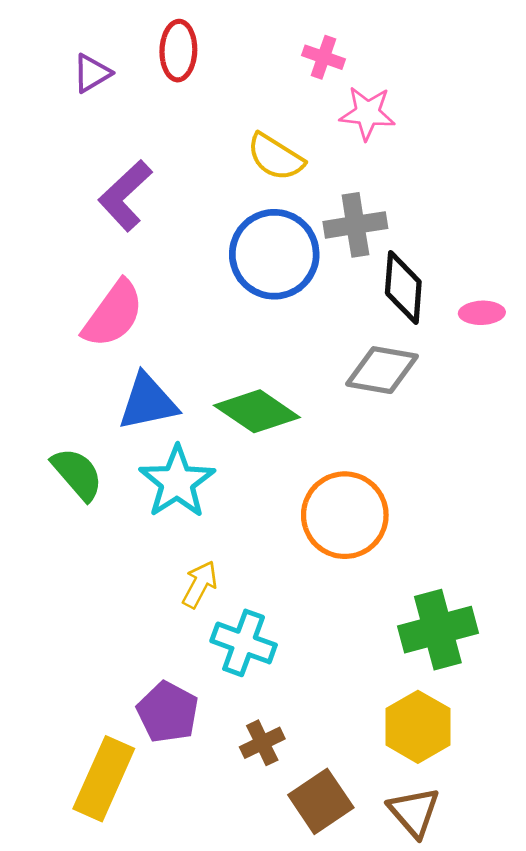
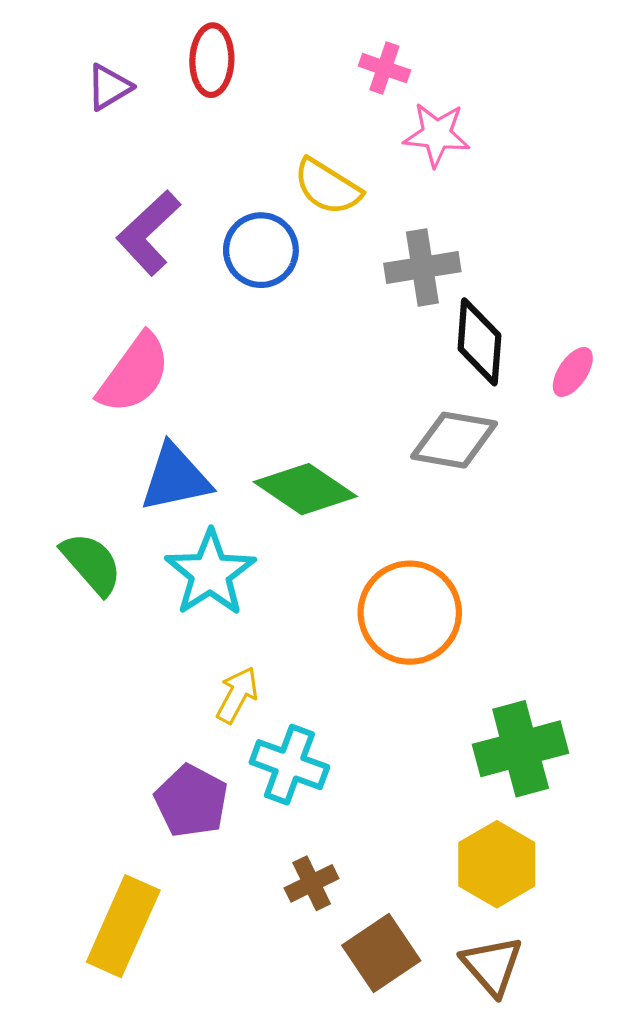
blue circle: (274, 254) -> (261, 250), moved, size x0.7
pink ellipse: (482, 313) -> (573, 372), turned -54
purple pentagon: (168, 712) -> (191, 801), moved

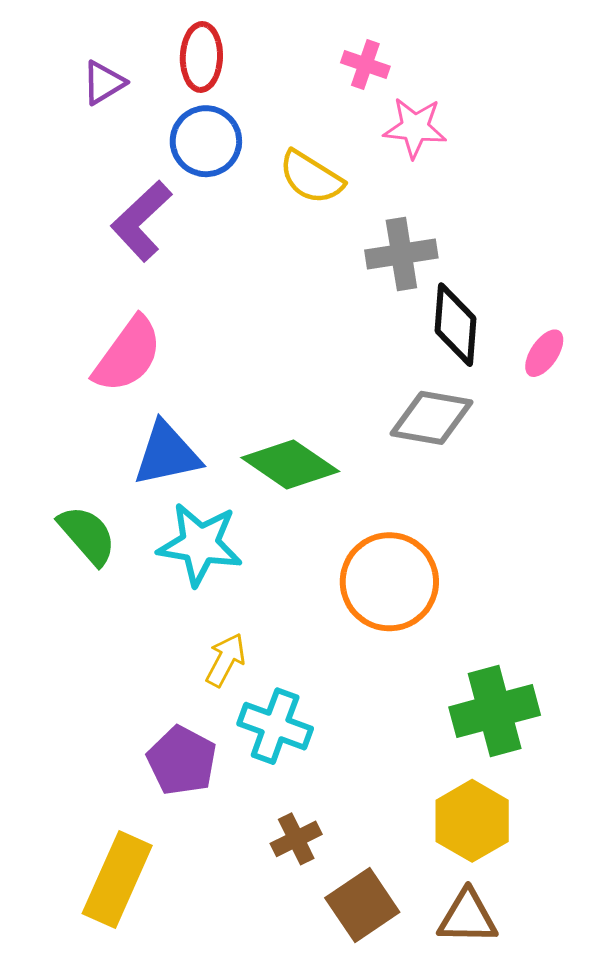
blue circle: (261, 250) -> (206, 141), moved
cyan star: (210, 573) -> (200, 544), turned -30
brown triangle: (492, 966) -> (468, 917), turned -48

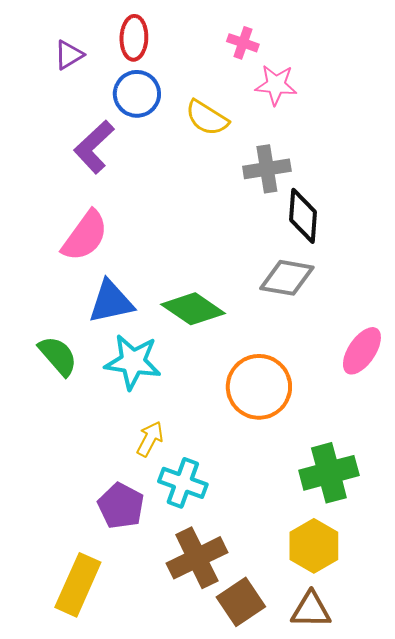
pink ellipse: (544, 353) -> (362, 351), moved, size x1.5
brown cross: (296, 839) -> (197, 558), size x1.8

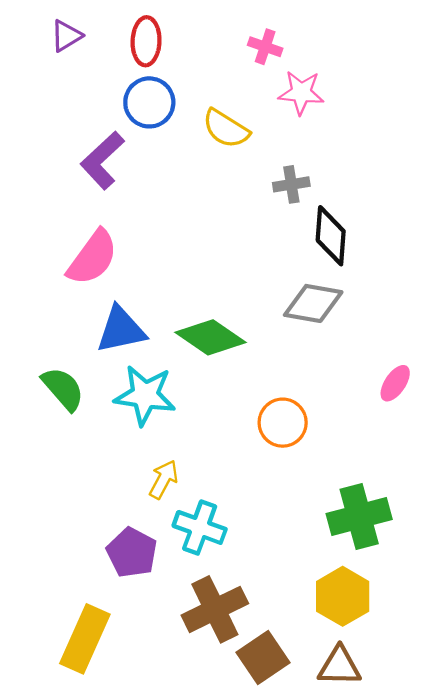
purple triangle: (69, 55) -> (66, 36), moved
gray cross: (267, 169) -> (291, 184), size x0.7
pink ellipse: (362, 351) -> (395, 383), size x0.7
orange circle: (259, 387) -> (283, 423), size x0.7

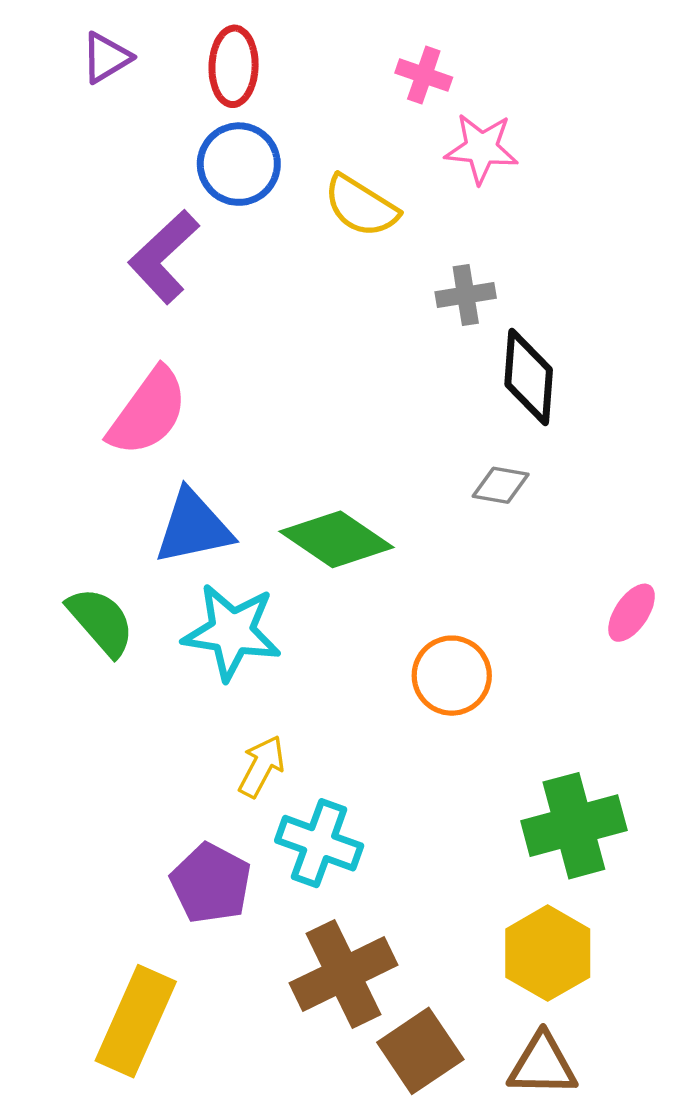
gray diamond: (313, 303) -> (501, 485), size x0.6

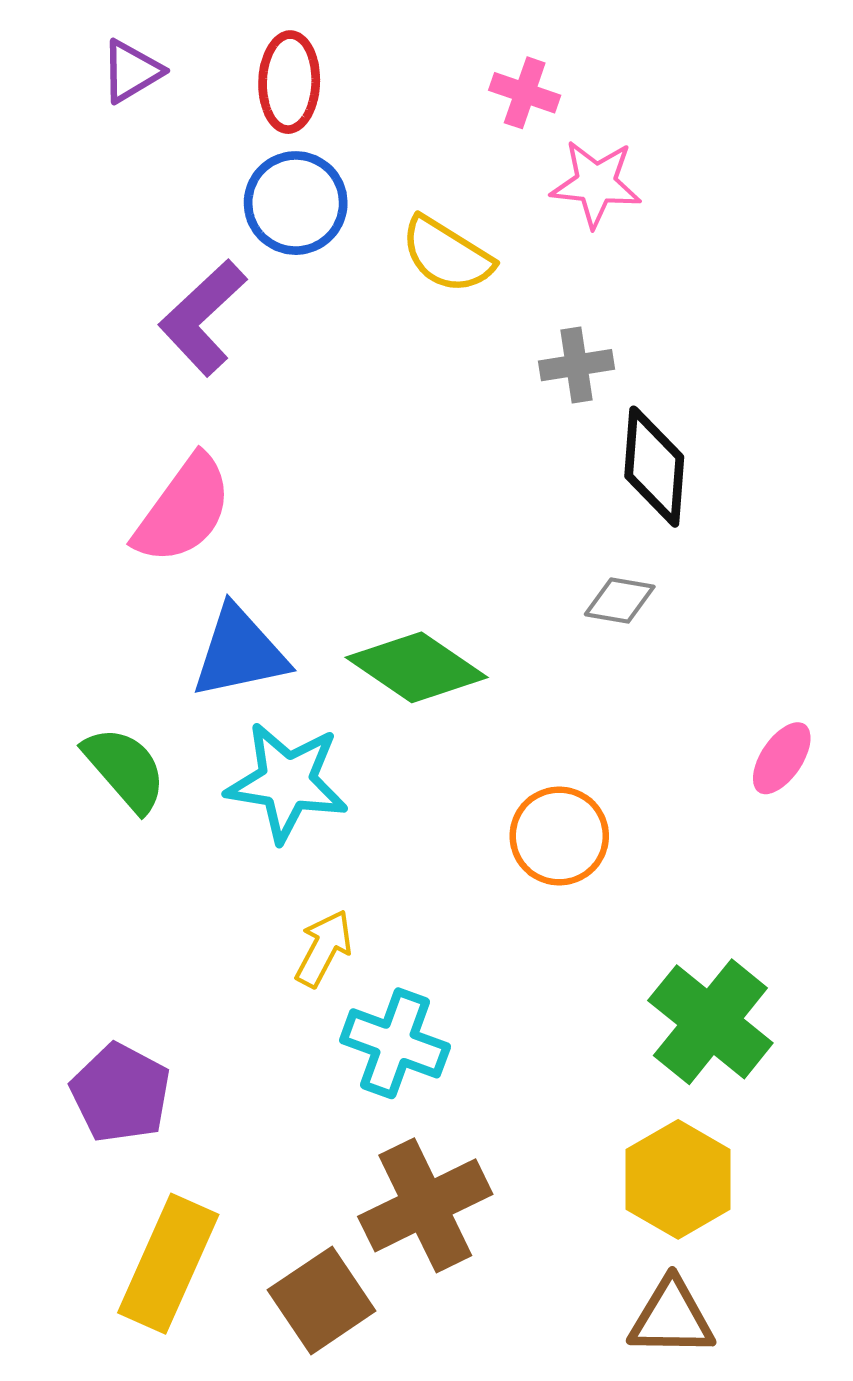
green cross: (574, 826) -> (710, 1022), turned -36
purple pentagon: (211, 883) -> (121, 1093), moved
brown square: (420, 1051) -> (322, 1300), moved

